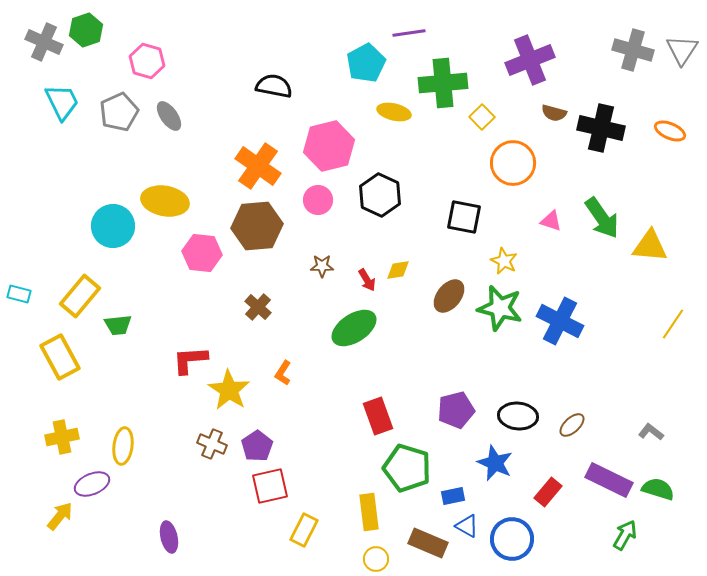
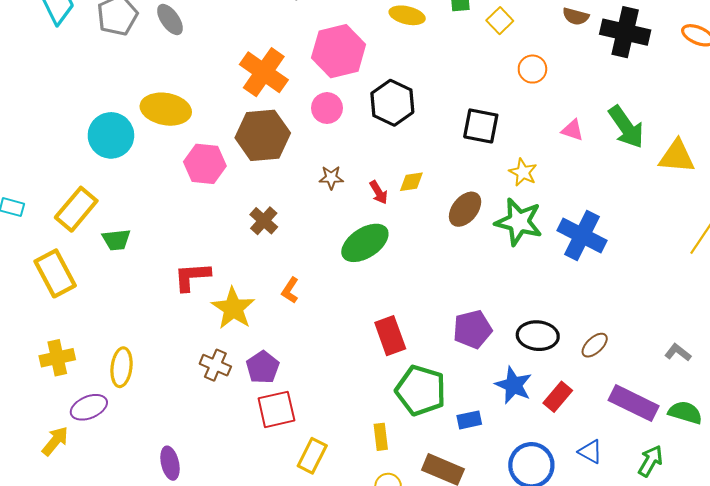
orange circle: (513, 163) -> (532, 69), size x0.6
red rectangle: (548, 492) -> (558, 397), moved
yellow rectangle: (369, 512) -> (381, 437), size x0.7
blue triangle: (467, 526) -> (590, 452), moved

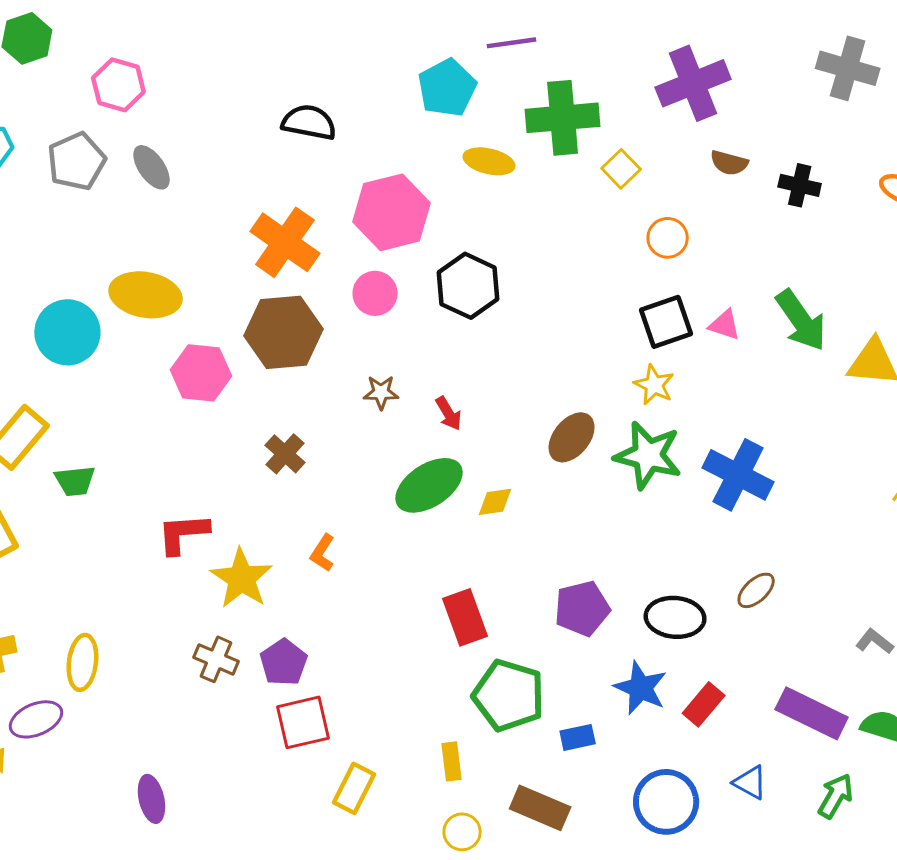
black cross: (625, 32) -> (800, 185), size x0.6
black square: (481, 126) -> (666, 322), moved, turned -30
yellow diamond: (411, 182) -> (495, 502), moved
brown ellipse: (595, 345) -> (756, 590), moved

